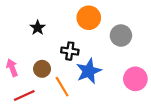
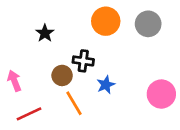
gray circle: (121, 36) -> (148, 24), moved
brown circle: (42, 69) -> (62, 75), moved
blue star: (89, 71) -> (106, 85), size x0.6

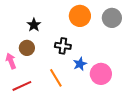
brown circle: (62, 75) -> (27, 48), moved
pink circle: (161, 94) -> (101, 74), moved

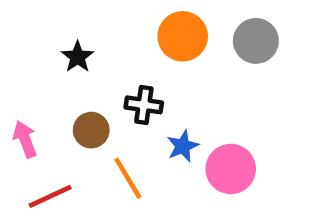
brown circle: (27, 48) -> (91, 130), moved

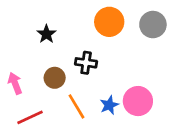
blue star: (183, 146) -> (109, 105), moved

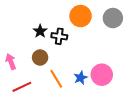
black star: (46, 34) -> (40, 31), moved
black cross: (86, 63) -> (59, 36), moved

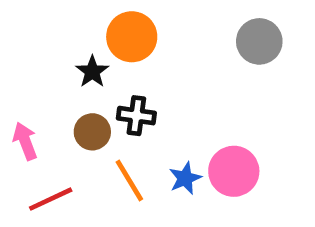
orange circle: (81, 16) -> (132, 37), moved
black cross: (59, 36) -> (136, 116), moved

